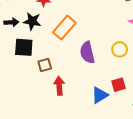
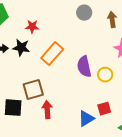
black square: (24, 47) -> (13, 108), moved
purple semicircle: (87, 53) -> (84, 67), moved
brown square: (45, 65) -> (33, 90), size x1.5

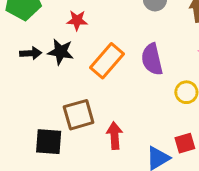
purple semicircle: (84, 67) -> (152, 59), moved
red arrow: (47, 110) -> (115, 136), moved

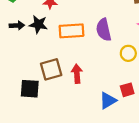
orange rectangle: (107, 61) -> (72, 31), turned 45
red arrow: (115, 136) -> (77, 74), moved

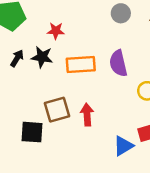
black arrow: (17, 25) -> (17, 58), turned -56

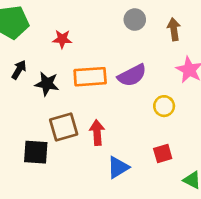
black star: (42, 57) -> (47, 84), moved
purple semicircle: (118, 63) -> (132, 75), turned -104
blue triangle: (123, 146) -> (118, 167), moved

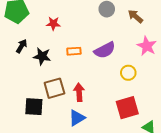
brown arrow: (174, 29) -> (135, 16), turned -42
orange rectangle: (90, 77) -> (74, 51), size x0.6
red square: (163, 153) -> (127, 108), size x1.6
blue triangle: (118, 167) -> (77, 118), moved

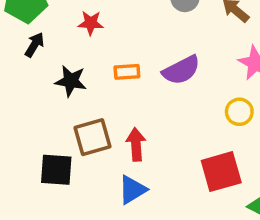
black arrow: (22, 46) -> (34, 45), moved
yellow circle: (128, 73) -> (239, 112), moved

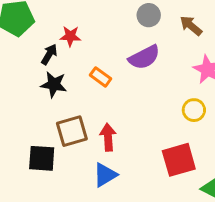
black arrow: (34, 45) -> (49, 54), moved
purple semicircle: (181, 70) -> (144, 57), moved
orange rectangle: (127, 72) -> (100, 77), turned 40

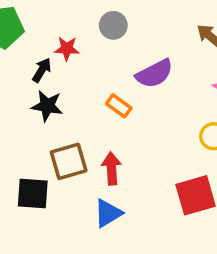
gray circle: (149, 15) -> (113, 25), moved
orange rectangle: (100, 77) -> (119, 106), moved

